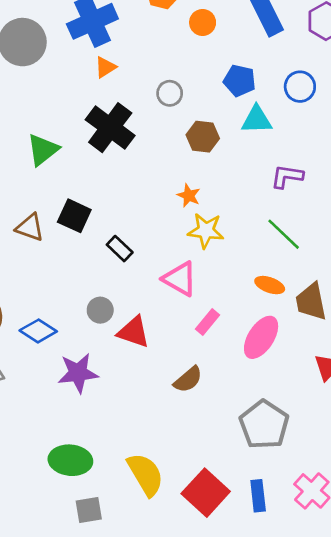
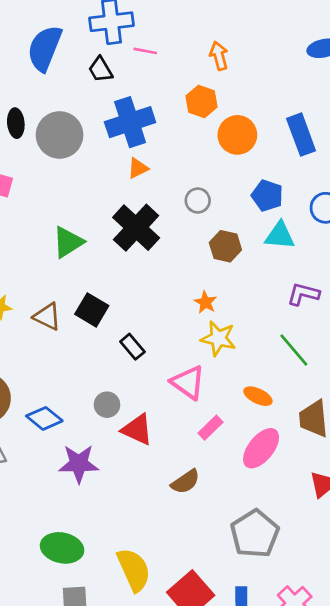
orange circle: (203, 22) -> (237, 135), size x1.5
orange ellipse: (270, 285) -> (258, 396), moved

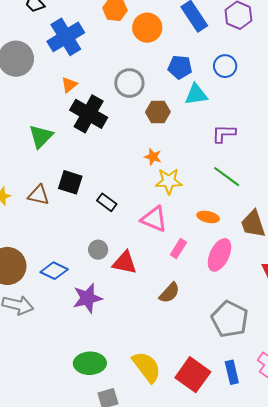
orange triangle: (138, 168) -> (69, 85), moved
gray circle: (198, 201) -> (129, 83), size x1.5

